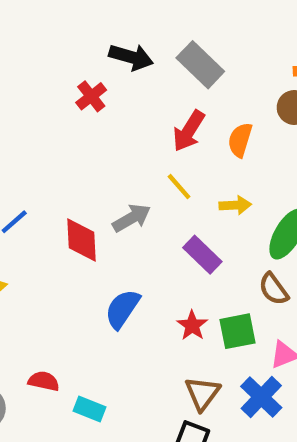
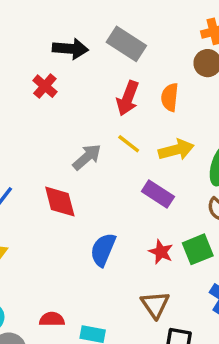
yellow arrow: (235, 205) -> (176, 150), size x1.4
gray arrow: (132, 218) -> (87, 157), moved
brown triangle: (202, 393) -> (155, 305), moved

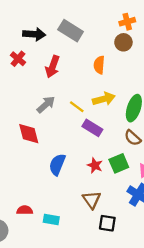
red arrow: (128, 98) -> (52, 67), moved
yellow line: (129, 144) -> (77, 107), moved

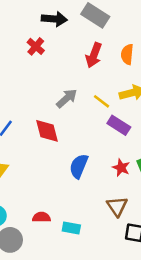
red arrow: (52, 67) -> (94, 55), moved

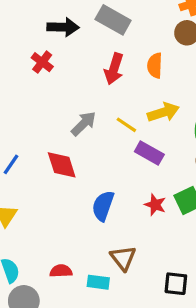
brown triangle: (117, 206) -> (123, 258), moved

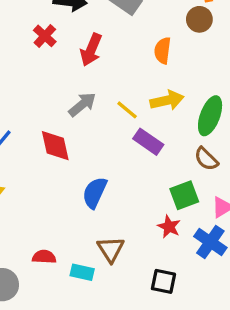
red arrow: (114, 69) -> (91, 50), moved
red star: (155, 205) -> (169, 227), moved

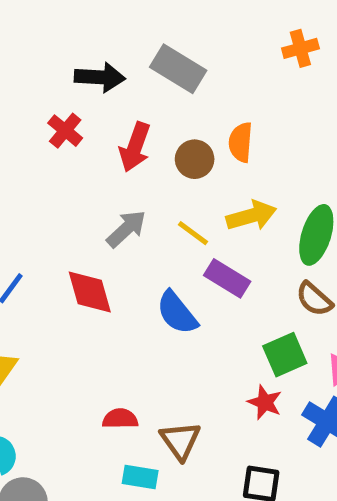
brown circle: (199, 19) -> (195, 159), moved
blue semicircle: (95, 193) -> (177, 313), moved, turned -60
red semicircle: (44, 257) -> (120, 419), moved

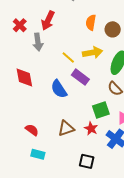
red cross: (65, 131) -> (20, 25), moved
brown circle: (195, 159) -> (113, 29), moved
gray arrow: (126, 229) -> (38, 42), moved, turned 120
red semicircle: (120, 419) -> (32, 130), turned 32
brown triangle: (180, 441) -> (66, 128), moved, turned 42

